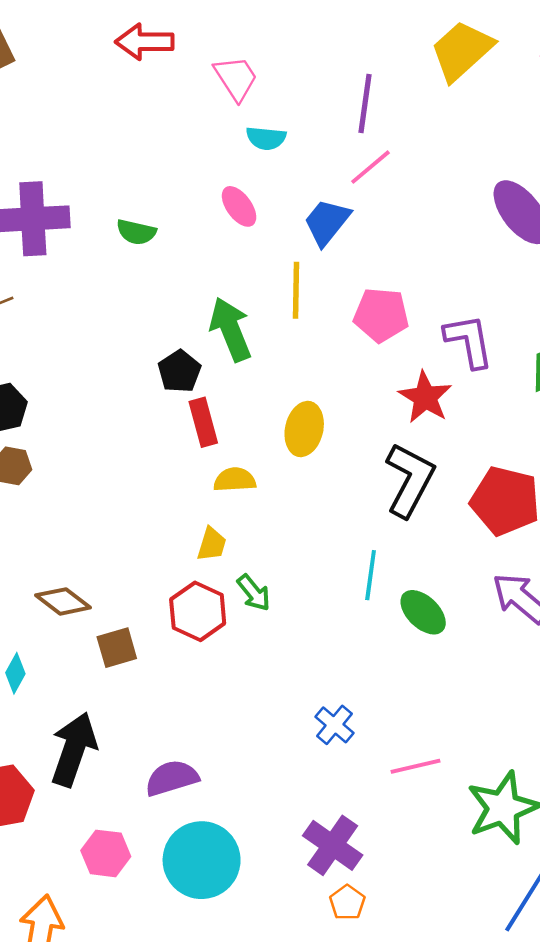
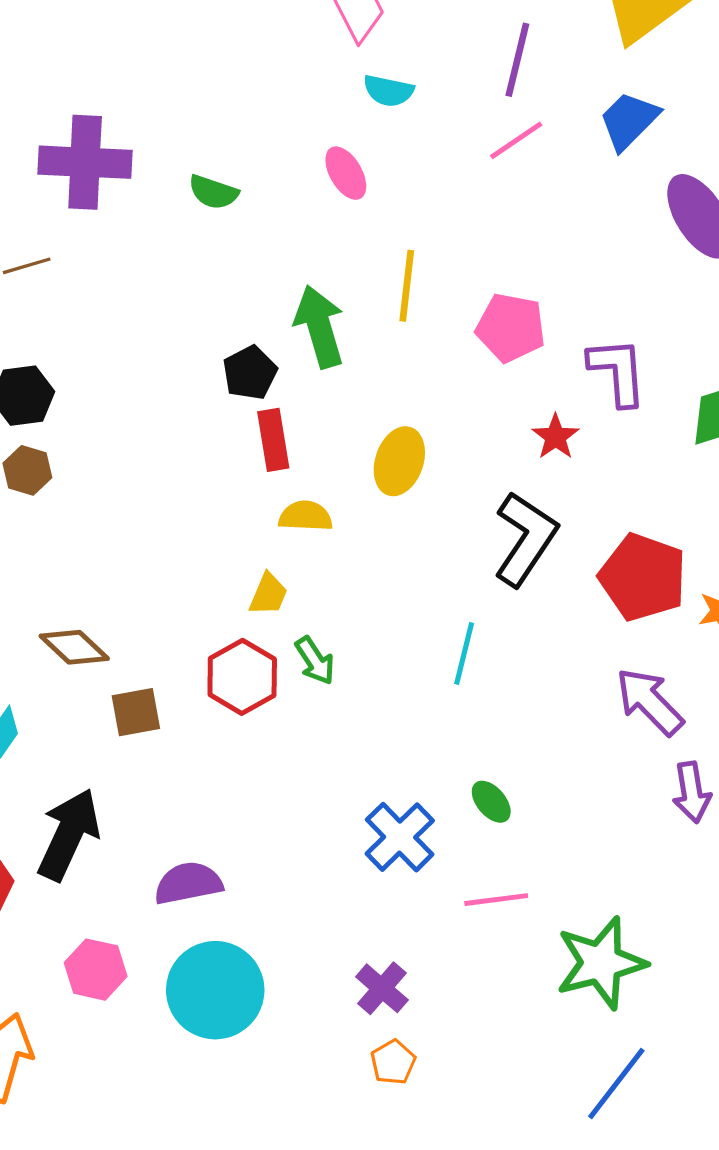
blue trapezoid: (327, 222) -> (629, 121), moved
red star: (425, 397) -> (556, 437), size x0.7
green ellipse: (423, 612) -> (491, 802), moved, size x0.7
blue cross: (335, 725) -> (400, 837), size x1.4
purple cross: (333, 845) -> (382, 988), size x0.7

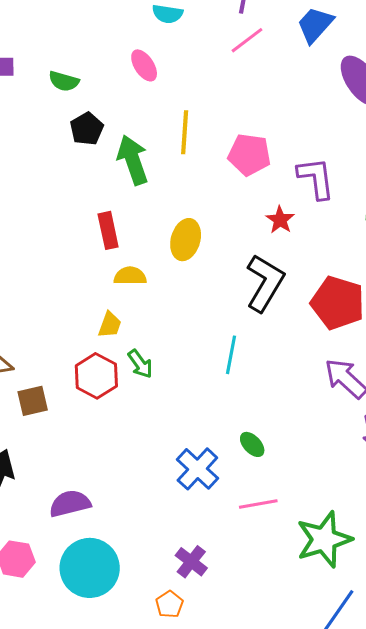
black pentagon: (250, 373) -> (87, 129), moved
orange pentagon: (393, 1062) -> (169, 604), moved

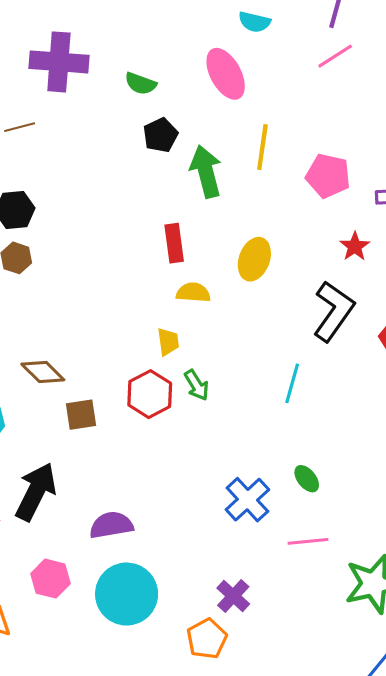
pink ellipse: (144, 65) -> (226, 74), size x1.5
yellow trapezoid: (110, 325) -> (168, 342), turned -32
orange pentagon: (169, 604) -> (207, 639), size x1.4

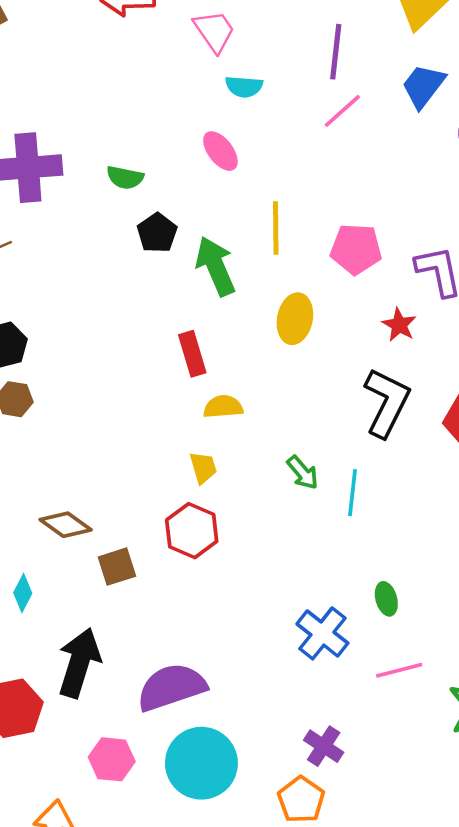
pink ellipse: (226, 74) -> (220, 151), size x0.7
yellow ellipse: (254, 259) -> (295, 319), moved
green arrow: (197, 385) -> (303, 473), moved
green ellipse: (307, 479) -> (386, 599), turned 32
purple semicircle: (111, 525) -> (172, 687), size x1.4

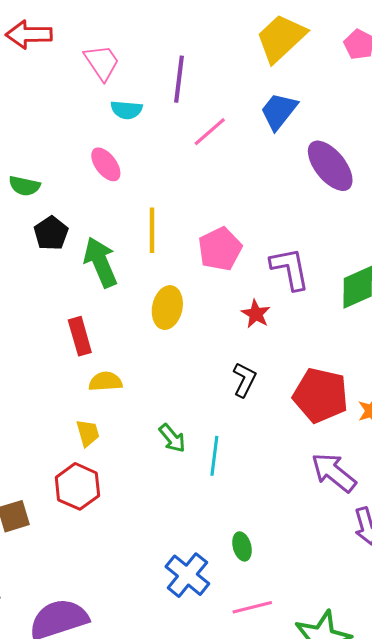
purple line: (336, 52) -> (179, 79), moved
pink pentagon: (356, 249) -> (220, 249), turned -30
black L-shape: (387, 403) -> (244, 380), size x0.6

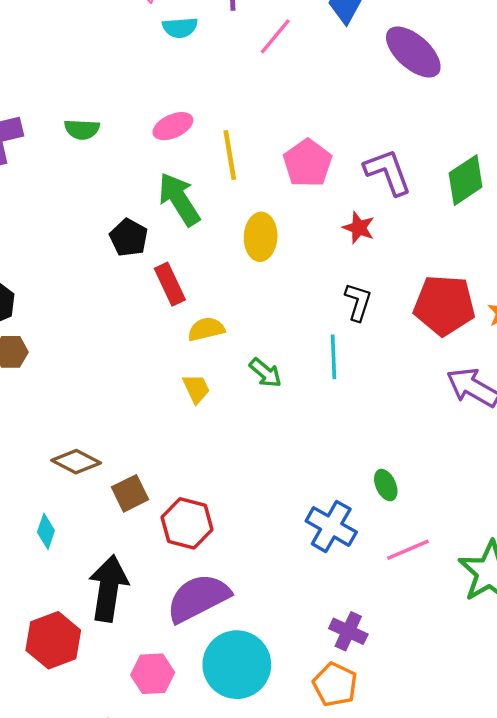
pink ellipse: (106, 164) -> (173, 126), moved, turned -68
black pentagon: (51, 233) -> (129, 238), moved
green arrow: (172, 438) -> (265, 373), moved
cyan line: (214, 456) -> (334, 357), moved
red hexagon: (77, 486) -> (187, 523), moved

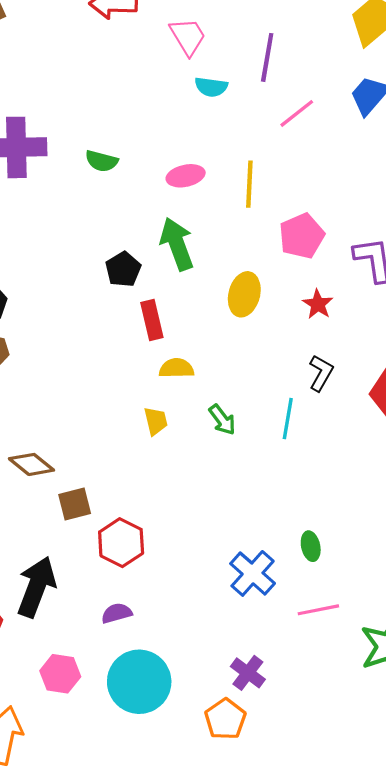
yellow line: (230, 155) -> (249, 184), moved
red star: (359, 228) -> (318, 304), moved
purple semicircle: (198, 598) -> (117, 613), size x0.5

